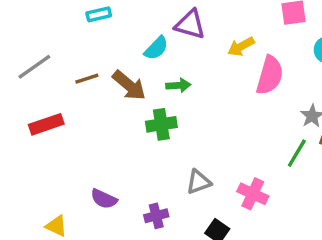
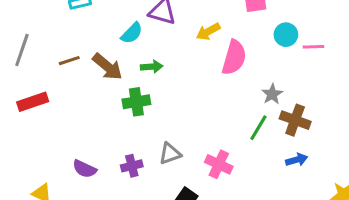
gray line: (34, 67) -> (22, 50), turned -36
purple cross: (156, 216) -> (132, 166), moved

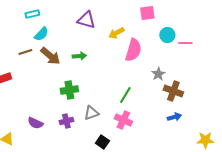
cyan semicircle: (132, 33) -> (41, 34), moved
green cross: (136, 102) -> (69, 90), moved
green line: (258, 128) -> (125, 95), moved

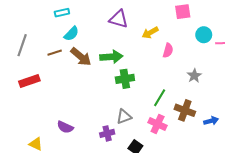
pink semicircle: (133, 50) -> (168, 50), size x0.6
green arrow: (79, 56) -> (111, 57), size x1.5
green cross: (69, 90) -> (125, 79), moved
brown cross: (173, 91) -> (185, 110), moved
purple cross: (66, 121) -> (107, 133), moved

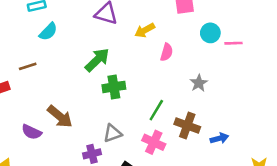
brown line: (55, 53) -> (28, 66), moved
brown arrow: (81, 57) -> (60, 117), moved
green arrow: (111, 57) -> (97, 60), turned -40
purple semicircle: (65, 127) -> (32, 132), moved

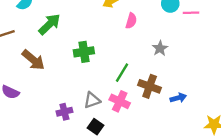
green arrow: (97, 60) -> (49, 24), moved
brown arrow: (60, 117) -> (33, 60), moved
gray triangle: (113, 133) -> (92, 100), moved

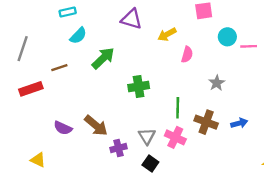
brown arrow: (33, 60) -> (96, 126), moved
green line: (122, 73) -> (178, 108), turned -30
blue arrow: (178, 98) -> (239, 123), moved
gray triangle: (92, 100) -> (147, 136), turned -42

